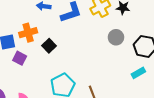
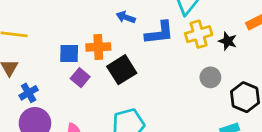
black square: (49, 46) -> (122, 70), size x1.5

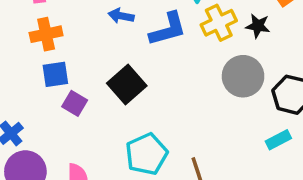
orange cross: (98, 47) -> (46, 34), moved
gray circle: (210, 77) -> (243, 76), size x1.5

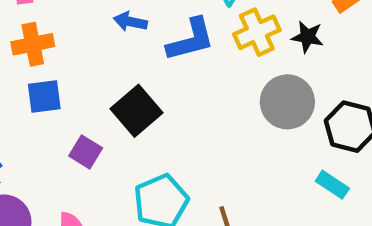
purple square: (75, 103) -> (86, 152), moved
cyan rectangle: (278, 140) -> (332, 185), turned 60

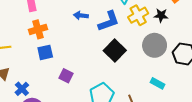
black square: (137, 111) -> (115, 51), moved
cyan rectangle: (332, 185) -> (158, 83), moved

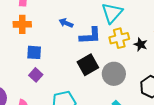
gray circle: (155, 45) -> (114, 74), moved
blue square: (45, 52) -> (34, 52), moved

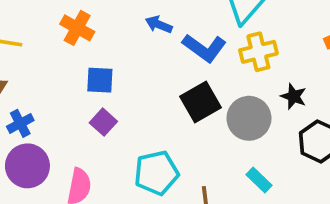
orange cross: (22, 24) -> (77, 28), turned 30
blue L-shape: (90, 36) -> (204, 48), turned 40
black star: (141, 44) -> (294, 96), moved

